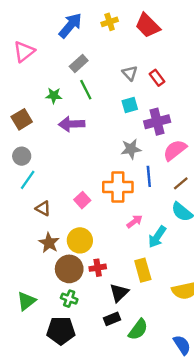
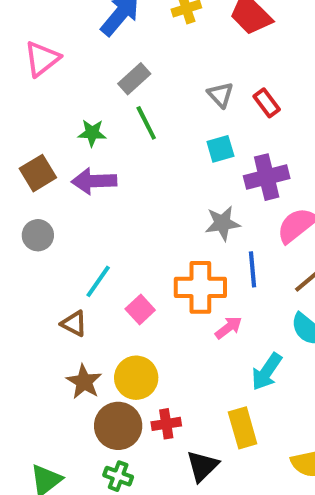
purple arrow: (72, 124) -> (94, 181), moved
cyan line: (28, 180) -> (98, 281), moved
pink arrow: (135, 221) -> (228, 328), moved

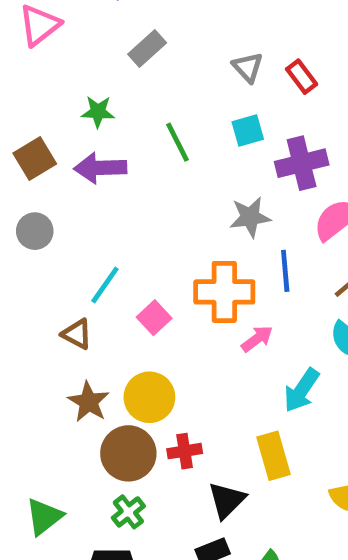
green line: (146, 123) -> (178, 142), moved
green cross: (118, 476) -> (128, 512), turned 32

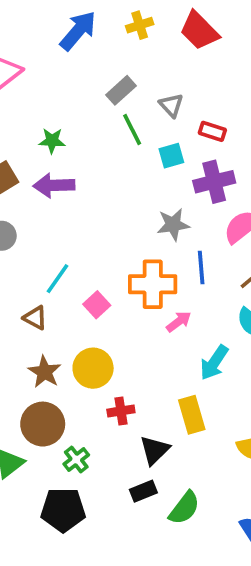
gray rectangle: (147, 49) -> (121, 90), moved
red rectangle: (302, 77) -> (212, 131), moved, turned -35
green line: (178, 142) -> (132, 130), moved
brown circle: (128, 453) -> (43, 424), moved

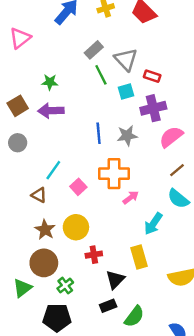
gray triangle: (171, 105) -> (126, 59), size x1.5
blue line: (201, 267) -> (99, 133), moved

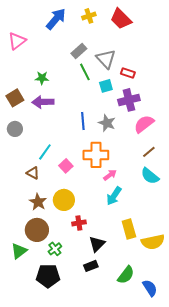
gray star: (127, 136) -> (107, 123), turned 30
cyan arrow: (153, 224) -> (114, 196), moved
yellow rectangle: (139, 257) -> (129, 229), moved
green semicircle: (134, 316) -> (126, 275), moved

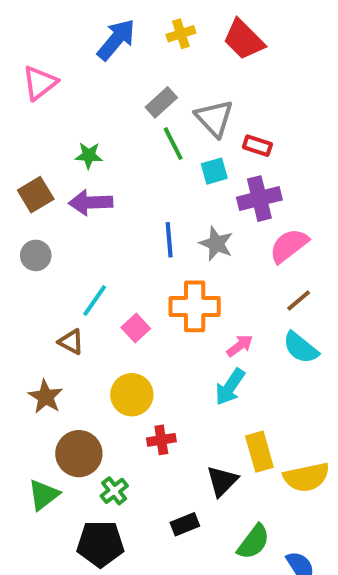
pink arrow: (110, 175) -> (240, 346), moved
brown star: (38, 202) -> (46, 397), moved
black triangle: (97, 244) -> (222, 481), moved

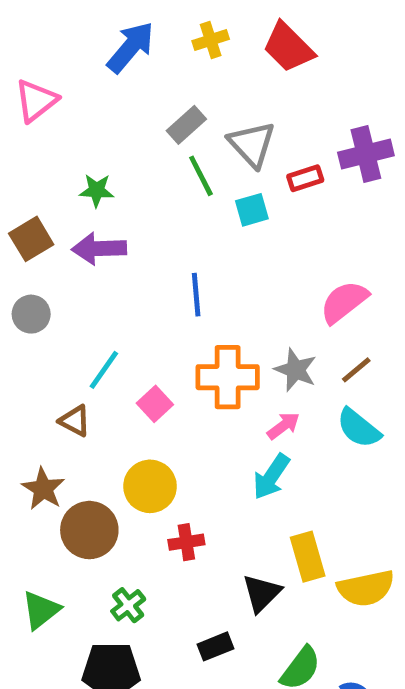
red rectangle: (257, 146) -> (305, 178), turned -36
purple cross: (259, 199) -> (366, 154), moved
gray star: (216, 244) -> (296, 370), moved
brown circle: (79, 454) -> (89, 530), moved

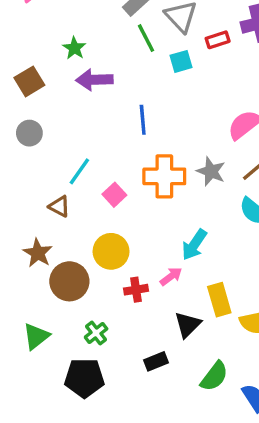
green star: (97, 190) -> (74, 48), turned 30
purple arrow: (99, 249) -> (94, 80), moved
pink arrow: (283, 426) -> (171, 276), moved

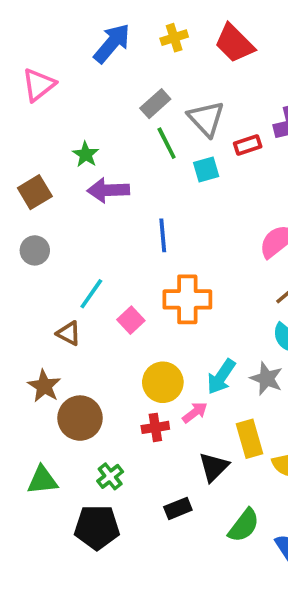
gray star: (211, 171) -> (266, 379), moved
yellow circle: (111, 251) -> (163, 382), moved
green triangle: (36, 336) -> (42, 480), turned 32

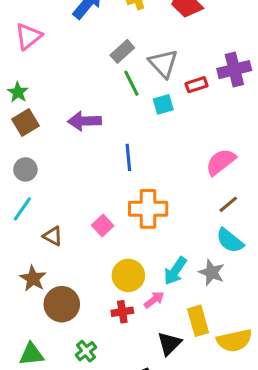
green star: (86, 154) -> (18, 92), moved
cyan line: (91, 294) -> (22, 209), moved

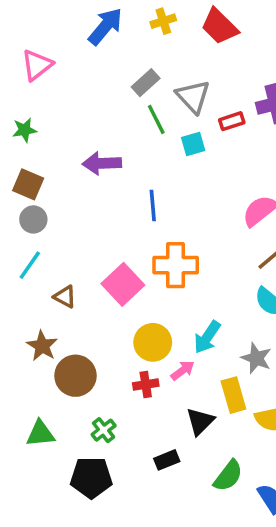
green star: (18, 92) -> (25, 130), turned 30
brown square: (25, 123) -> (28, 184), moved, turned -36
pink square: (103, 225) -> (123, 284), size x1.6
gray star: (212, 272) -> (256, 358), moved

